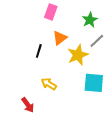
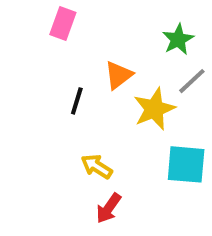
pink rectangle: (51, 12) -> (63, 24), moved
red arrow: (28, 105) -> (109, 208), moved, turned 70

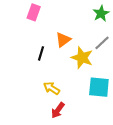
green star: (178, 39) -> (101, 13), moved
yellow star: (154, 109) -> (82, 58), turned -30

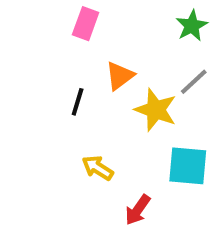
pink rectangle: (34, 12) -> (86, 24), moved
red arrow: (58, 110) -> (138, 210), moved

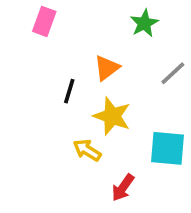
pink rectangle: (86, 24) -> (44, 21), moved
green star: (192, 26) -> (144, 23), moved
yellow star: (156, 110) -> (112, 116), moved

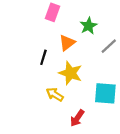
pink rectangle: (44, 21) -> (52, 12), moved
green star: (144, 23) -> (88, 26), moved

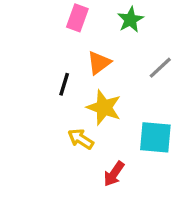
green star: (88, 26) -> (130, 20), moved

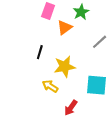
orange triangle: (99, 63) -> (65, 27), moved
yellow star: (104, 107) -> (65, 67), turned -30

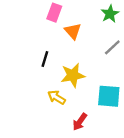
green star: (81, 12) -> (110, 14), moved
orange triangle: (65, 27) -> (73, 31), turned -35

